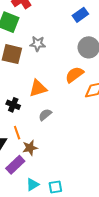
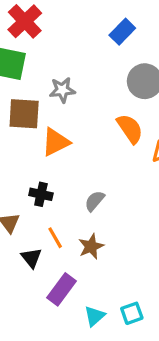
orange semicircle: (74, 75) -> (130, 129), turned 102
orange triangle: (38, 88) -> (56, 142), moved
brown star: (30, 148) -> (91, 246), moved

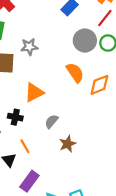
orange triangle: (56, 142) -> (34, 92), moved
brown star: (91, 246) -> (68, 144), moved

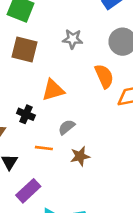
gray star: (29, 47) -> (73, 39), moved
orange line: (25, 146) -> (44, 148), moved, turned -64

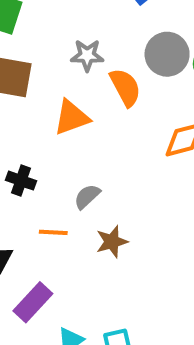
orange semicircle: (104, 76) -> (125, 87), moved
orange triangle: (53, 90) -> (72, 117), moved

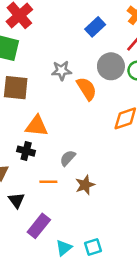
orange triangle: (72, 117) -> (37, 126), moved, turned 30

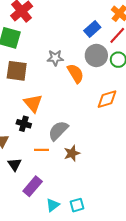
blue rectangle: (95, 27) -> (92, 29), moved
orange triangle: (37, 126) -> (33, 103), turned 42
gray semicircle: (68, 158) -> (58, 131), size x1.5

